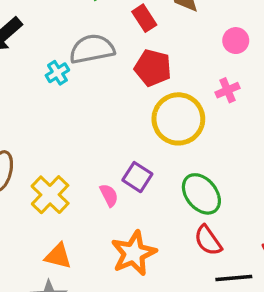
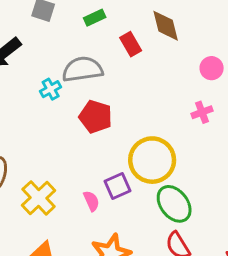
red pentagon: (153, 68) -> (96, 117), moved
yellow circle: (178, 119) -> (152, 160), moved
purple square: (137, 177) -> (118, 186), turned 30

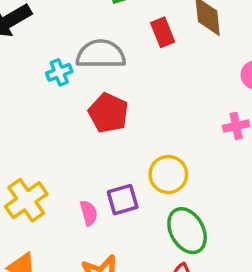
yellow circle: (152, 160) -> (168, 175), size x0.7

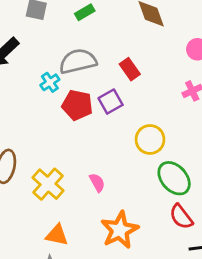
red rectangle: (163, 32) -> (130, 69), moved
red pentagon: (108, 113) -> (77, 105), moved
purple square: (123, 200) -> (111, 102), moved

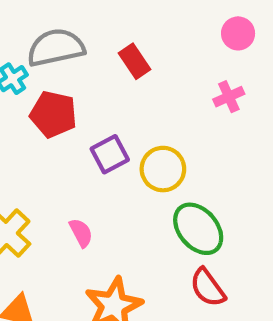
purple square: (111, 102) -> (110, 154), moved

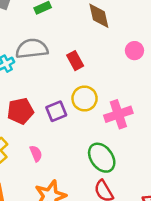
pink cross: (229, 97) -> (118, 114), moved, size x1.6
red pentagon: (53, 114) -> (20, 111), moved, turned -30
yellow circle: (163, 169) -> (85, 98), moved

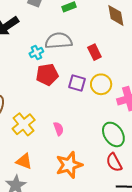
red pentagon: (20, 111) -> (47, 75), moved
purple square: (56, 111) -> (77, 83), moved, turned 36

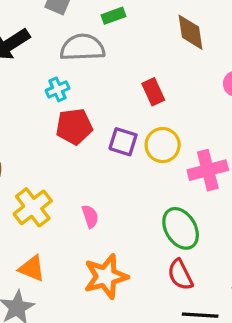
gray semicircle: (59, 41) -> (82, 47), moved

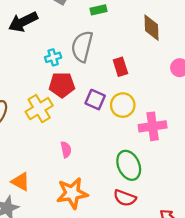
gray semicircle: (82, 47) -> (82, 46), moved, turned -80
yellow cross: (33, 207) -> (39, 109), moved
red semicircle: (180, 275) -> (125, 198), turned -50

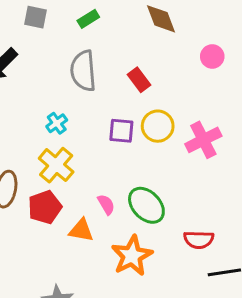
cyan cross: (53, 57) -> (57, 123), moved
red pentagon: (62, 85) -> (45, 207), moved
green ellipse: (129, 165) -> (146, 205), moved
orange triangle: (21, 182) -> (81, 230), moved

